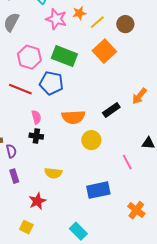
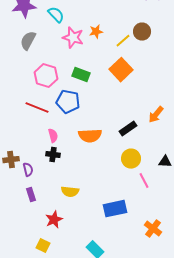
yellow line: (97, 22) -> (123, 41), moved
brown circle: (125, 24) -> (142, 32), moved
green rectangle: (64, 56) -> (81, 75), size x0.7
yellow circle: (91, 140) -> (131, 159), moved

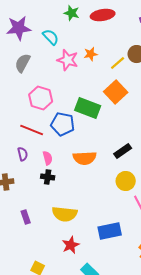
green rectangle: (81, 75) -> (88, 108), moved, size x1.4
purple semicircle: (28, 170) -> (23, 154), moved
yellow semicircle: (70, 192) -> (65, 214), size x1.4
red star: (54, 220) -> (71, 245), moved

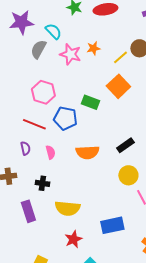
gray semicircle: (23, 63) -> (38, 49), moved
green rectangle: (88, 108) -> (90, 102), size x0.7
black cross: (48, 177) -> (42, 183), moved
purple rectangle: (26, 217) -> (28, 211), size x1.5

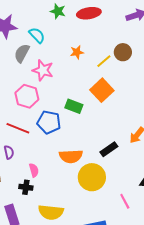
pink star: (70, 54) -> (43, 70), moved
pink semicircle: (50, 152) -> (34, 170), moved
yellow circle: (128, 175) -> (92, 177), moved, size x1.4

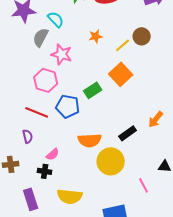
green rectangle: (74, 106) -> (93, 90), turned -54
pink semicircle: (34, 170) -> (53, 154), turned 64

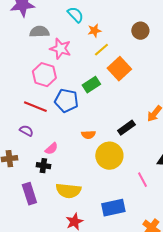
cyan semicircle: (56, 19) -> (75, 15), moved
gray semicircle: (41, 37) -> (39, 32), turned 60
yellow line: (123, 45) -> (101, 50), moved
purple semicircle: (28, 136) -> (26, 131), turned -48
orange semicircle: (90, 140) -> (88, 135), size x0.6

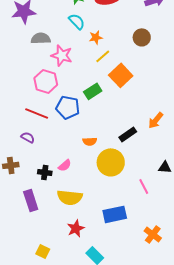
pink semicircle: (51, 149) -> (65, 165), moved

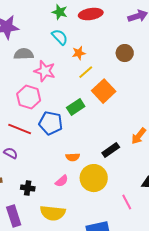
pink semicircle: (65, 165) -> (62, 181), moved

